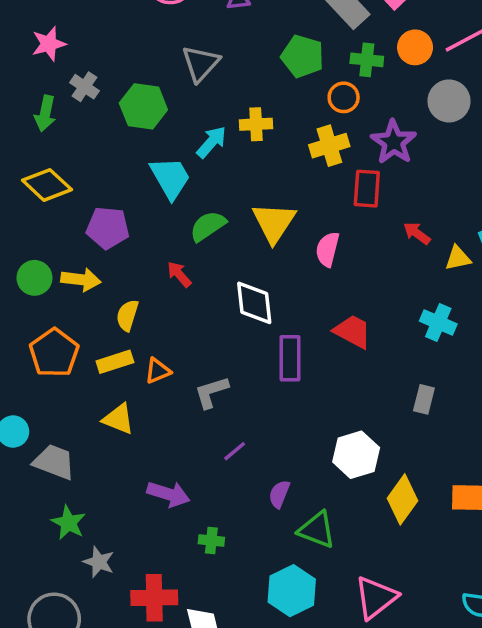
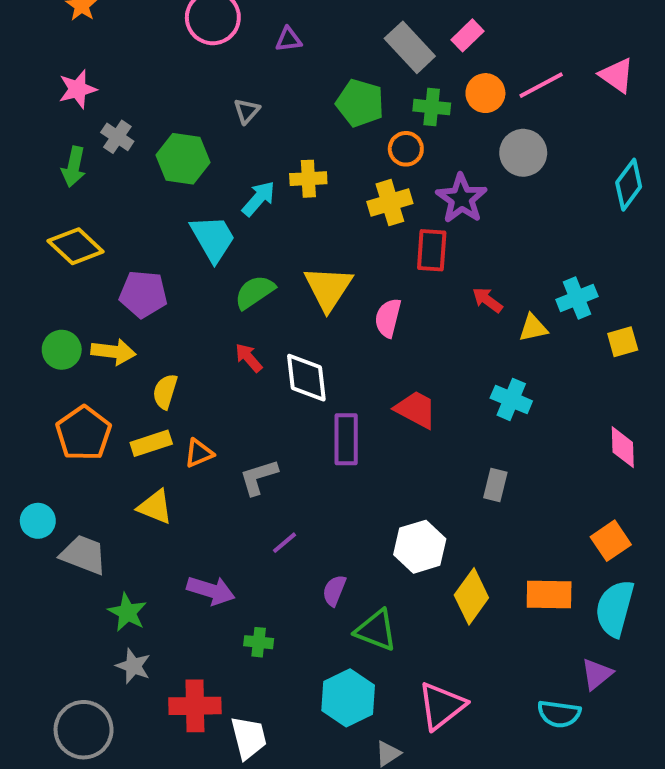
gray triangle: (201, 63) -> (247, 111), size x0.6
red arrow: (179, 274) -> (249, 358), moved
green star: (68, 523) -> (127, 612), moved

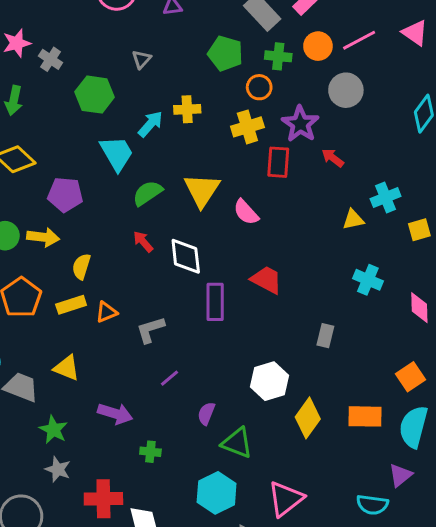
gray cross: (117, 137) -> (50, 59), moved
red arrow: (487, 300) -> (333, 158), moved
pink semicircle: (388, 318) -> (246, 212), turned -56
cyan cross: (511, 399) -> (368, 280), moved
yellow triangle: (155, 507) -> (67, 368), moved

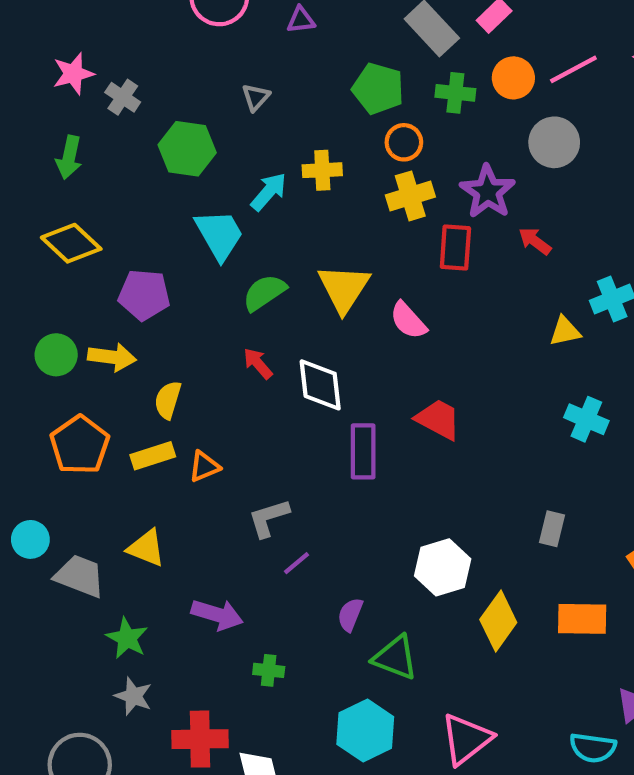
orange circle: (259, 87) -> (404, 142), moved
gray L-shape: (150, 330) -> (269, 518), moved
gray rectangle: (325, 336) -> (552, 529), moved

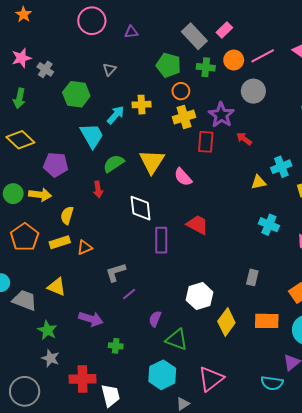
red arrow: (258, 363) -> (98, 189), moved, turned -147

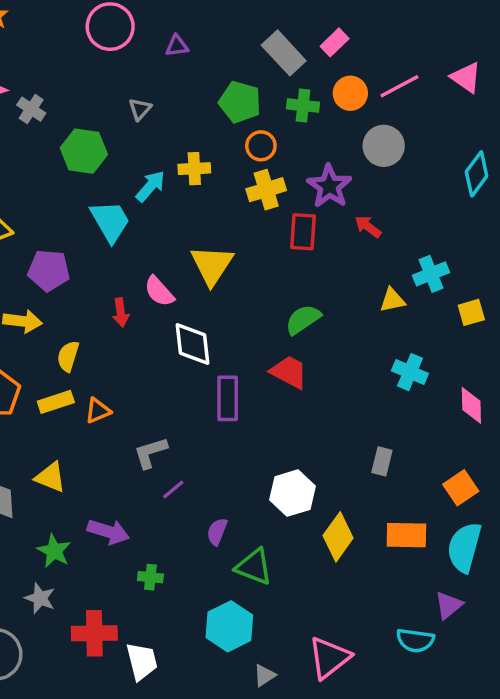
green semicircle: (114, 164) -> (303, 319), moved
pink semicircle: (183, 177) -> (159, 291), moved
green star: (47, 330) -> (54, 551), moved
pink triangle: (211, 379) -> (329, 658), moved

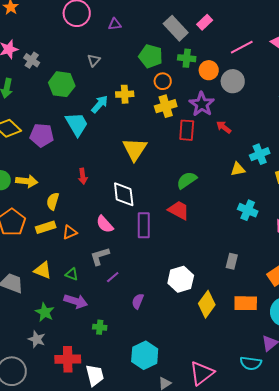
orange circle: (350, 93) -> (209, 70), moved
purple pentagon: (49, 270) -> (42, 135), moved
pink semicircle: (159, 291) -> (105, 224), moved
green triangle: (254, 567) -> (72, 274), moved, size x0.6

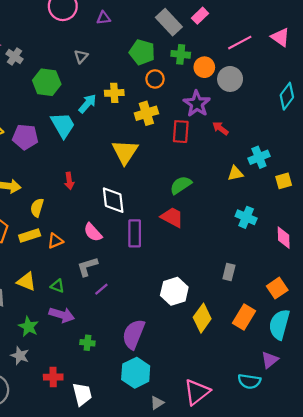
yellow cross: (166, 106) -> (146, 113), moved
purple semicircle: (138, 301) -> (134, 334), moved, size x1.8
orange rectangle: (246, 303) -> (244, 317), turned -60
red cross: (68, 359) -> (53, 377), size x0.7

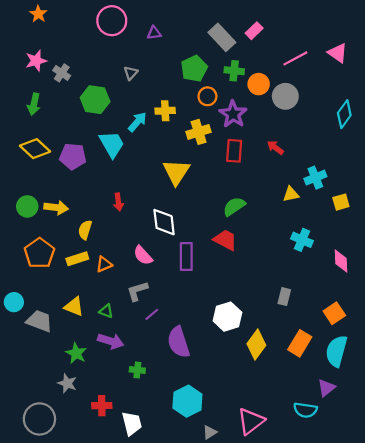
green pentagon: (142, 52) -> (194, 69), turned 30
purple star: (197, 104) -> (233, 114), moved
purple semicircle: (134, 334) -> (179, 342), moved, turned -40

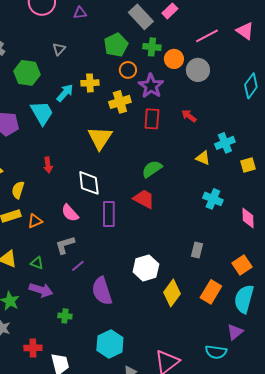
yellow triangle: (291, 194) -> (203, 158), turned 35

